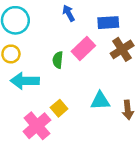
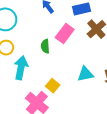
cyan arrow: (25, 81) -> (21, 68), turned 110

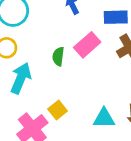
cyan triangle: (85, 74) -> (104, 118), moved

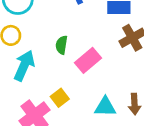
pink rectangle: (87, 45) -> (88, 60), moved

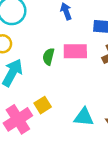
pink rectangle: (88, 60) -> (75, 51), moved, turned 35

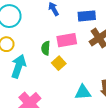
yellow square: (43, 105) -> (59, 63), moved

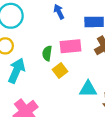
cyan triangle: (83, 92) -> (88, 89), moved

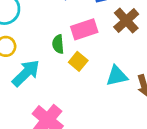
cyan arrow: (16, 71) -> (26, 73), turned 35

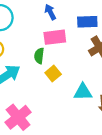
pink rectangle: (84, 29) -> (55, 37), moved

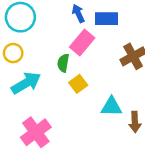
blue rectangle: (87, 22) -> (107, 19), moved
pink rectangle: (55, 37) -> (82, 42), turned -45

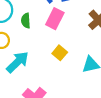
green semicircle: (63, 63) -> (26, 21), moved

